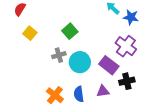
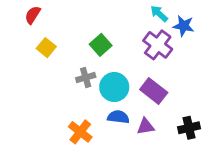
purple cross: (126, 46) -> (158, 45), moved
black cross: (127, 81) -> (189, 128), moved
blue semicircle: (79, 94) -> (118, 117), moved, turned 105

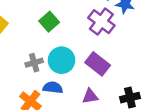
gray cross: (86, 77) -> (34, 63), moved
blue semicircle: (118, 117) -> (53, 88), moved

